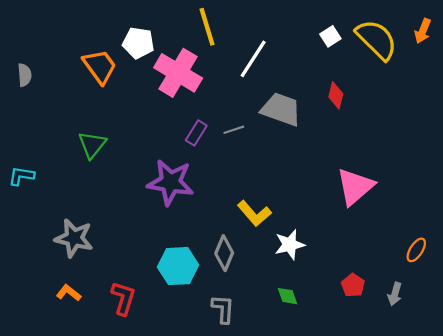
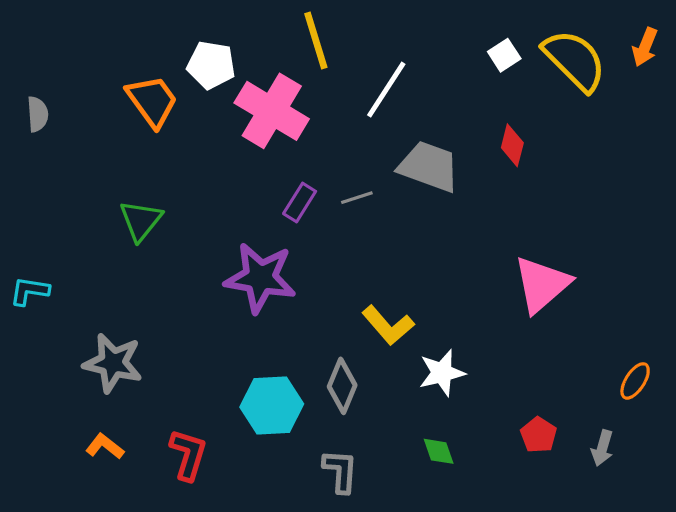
cyan L-shape: (21, 176) -> (29, 291), moved

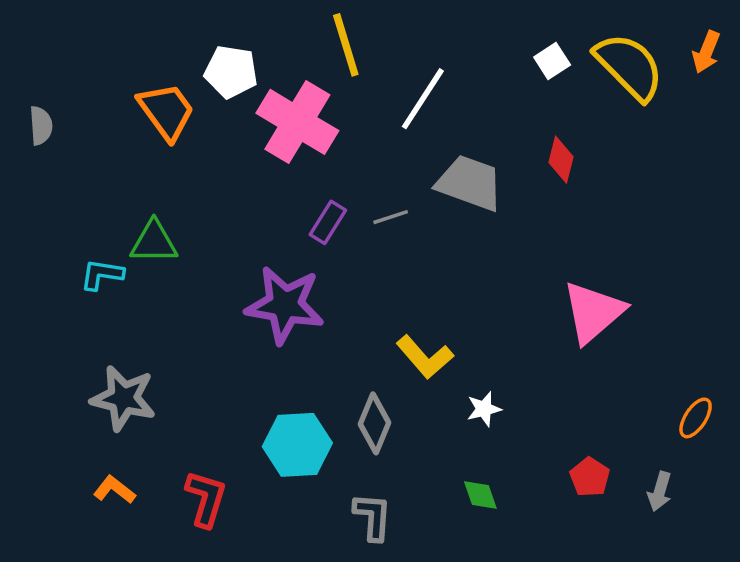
green triangle: (141, 221) -> (154, 242), turned 51
cyan L-shape: (29, 291) -> (102, 274), moved
white star: (442, 373) -> (484, 409), size x0.7

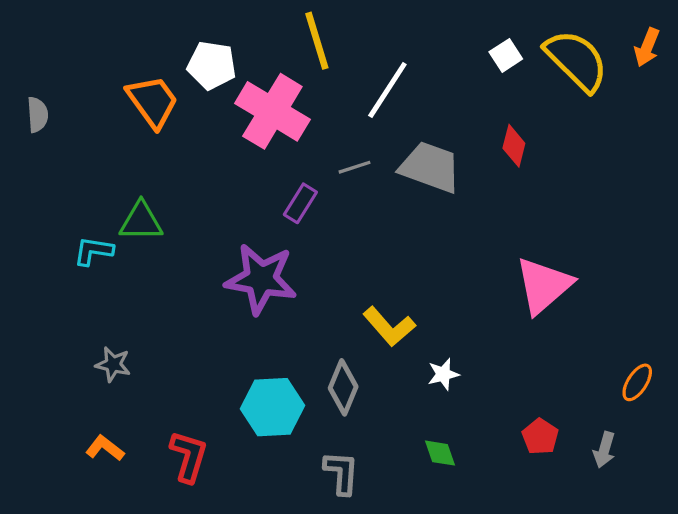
gray line: (391, 217) -> (355, 167), moved
gray star: (123, 398) -> (113, 364), size x0.6

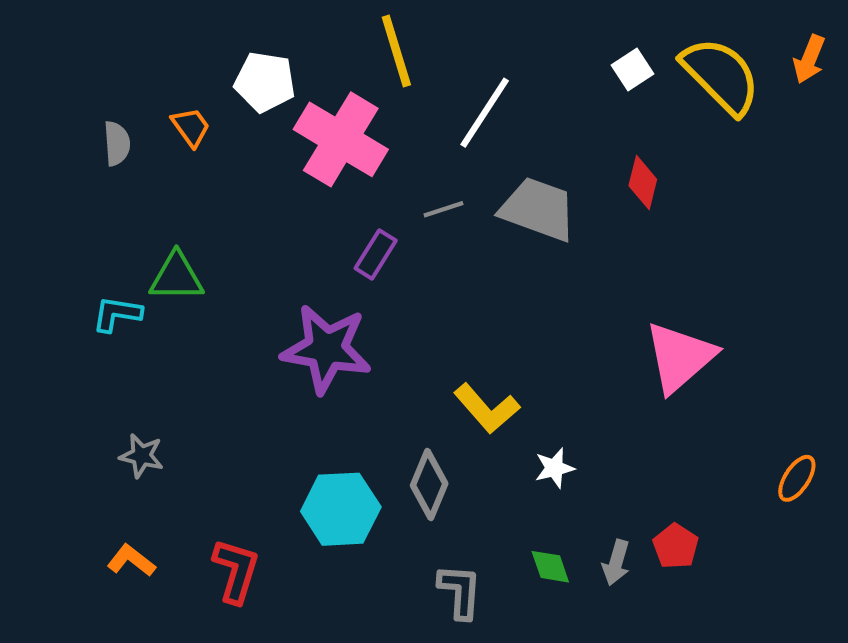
orange trapezoid: (153, 101) -> (191, 127), size x0.6
gray semicircle: (38, 115) -> (117, 143), moved
gray arrow: (604, 450) -> (616, 563), moved
gray L-shape: (341, 473) -> (460, 591), moved

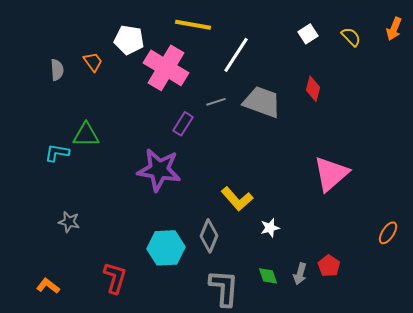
yellow line: (396, 51) -> (193, 25), turned -63
yellow semicircle: (721, 76) -> (351, 37), size x0.5
orange L-shape: (131, 561) -> (48, 286), moved
gray L-shape: (460, 591) -> (224, 288), size x1.4

